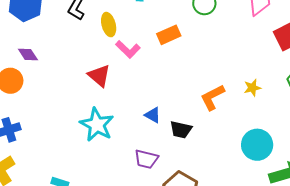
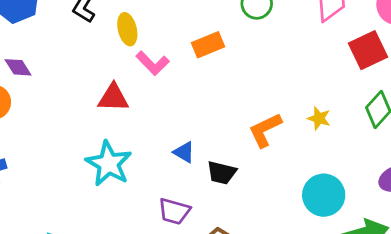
red triangle: (99, 76) -> (113, 98), turned -40
yellow star: (252, 88) -> (319, 118), turned 30

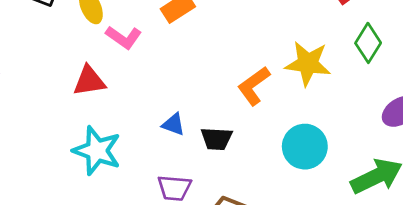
yellow star: (319, 118) -> (308, 63), size x1.8
cyan circle: (324, 195) -> (305, 147), moved

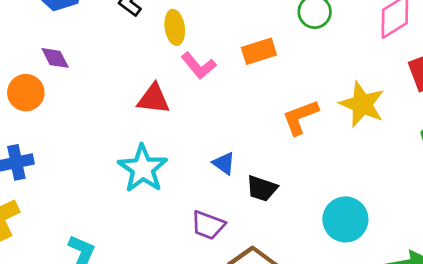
yellow star: (308, 63) -> (362, 104), moved
orange L-shape: (254, 86) -> (300, 117), moved

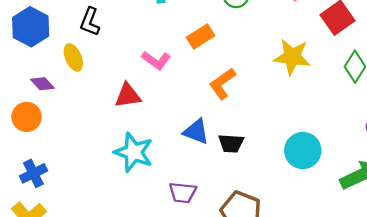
yellow ellipse: (175, 27) -> (73, 57), moved
orange L-shape: (300, 117) -> (222, 84), moved
blue triangle: (224, 163) -> (196, 131), size x1.4
purple trapezoid: (208, 225) -> (183, 193), moved

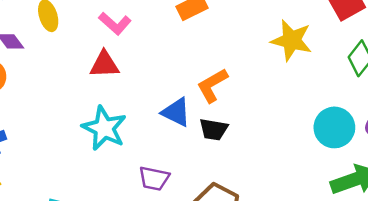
pink L-shape: (156, 60) -> (115, 23), moved
orange L-shape: (222, 84) -> (212, 85), moved
cyan circle: (303, 150) -> (334, 127), moved

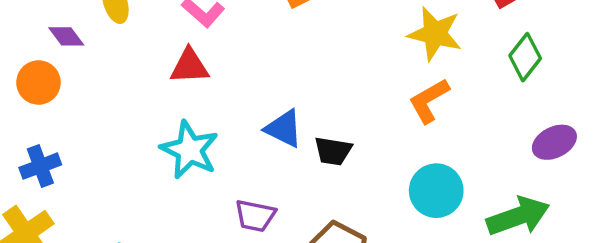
orange L-shape: (212, 85) -> (429, 101), moved
cyan circle: (334, 127) -> (436, 191), moved

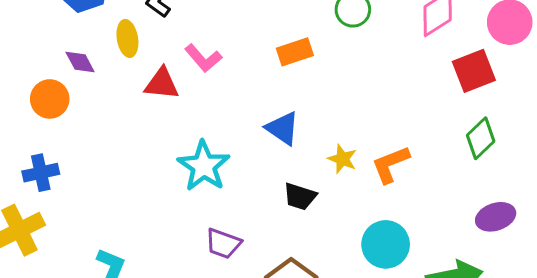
yellow star: (435, 34) -> (342, 159), moved, size x0.6
red triangle: (189, 66) -> (162, 84), moved
blue triangle: (284, 129) -> (283, 128), moved
cyan star: (190, 150) -> (204, 166), moved

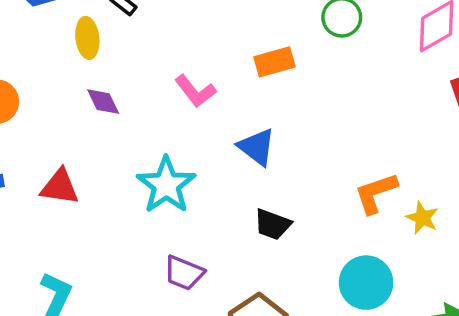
pink L-shape: (203, 58) -> (195, 91), moved
purple diamond: (80, 62) -> (103, 102), moved
red triangle: (162, 84) -> (60, 187), moved
yellow star: (342, 159) -> (422, 218), moved

